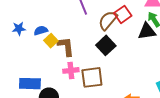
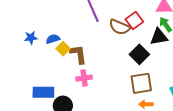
brown semicircle: (108, 20) -> (120, 27), turned -105
black square: (106, 45) -> (139, 54), moved
brown square: (92, 77) -> (141, 83), moved

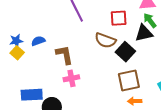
red square: (134, 21) -> (119, 18), turned 36
brown semicircle: (120, 27) -> (105, 40), moved
yellow square: (63, 49) -> (17, 53), moved

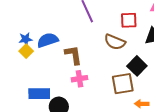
blue semicircle: (38, 41) -> (48, 40), size x1.5
black square: (125, 52) -> (137, 66), moved
brown square: (129, 81) -> (123, 84), moved

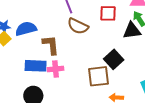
brown semicircle: (115, 42) -> (78, 26), moved
blue rectangle: (39, 94) -> (36, 66), moved

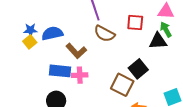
brown L-shape: (51, 45) -> (76, 51), turned 140
brown square: (98, 76) -> (122, 85), turned 30

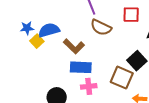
yellow square: (30, 42) -> (37, 41), moved
blue rectangle: (60, 71) -> (81, 67), moved
pink cross: (80, 75) -> (89, 86), moved

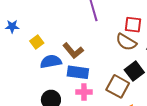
brown semicircle: (101, 27) -> (126, 42), moved
blue star: (27, 28) -> (12, 26), moved
blue semicircle: (49, 30) -> (51, 62), moved

